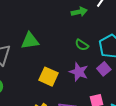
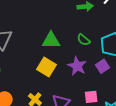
green triangle: (30, 41) -> (51, 40), moved

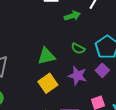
yellow square: (47, 67) -> (48, 83), turned 36

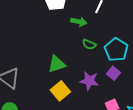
green arrow: (72, 16) -> (79, 22), turned 35
green semicircle: (78, 49) -> (89, 44), moved

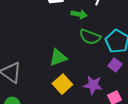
green semicircle: (89, 44) -> (90, 37), size x1.5
purple star: (89, 81) -> (93, 85), moved

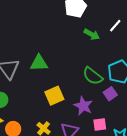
green semicircle: (90, 37) -> (93, 76), moved
green triangle: (58, 57) -> (39, 63), moved

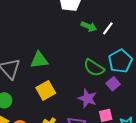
white line: (115, 26) -> (108, 28), moved
yellow square: (54, 96) -> (46, 90), moved

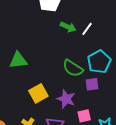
purple square: (113, 84) -> (92, 84), turned 32
yellow square: (46, 90) -> (38, 93), moved

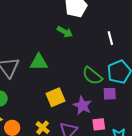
green arrow: (68, 27) -> (65, 32), moved
white line: (87, 29) -> (110, 38), turned -56

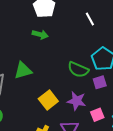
white line: (110, 38) -> (90, 19), moved

